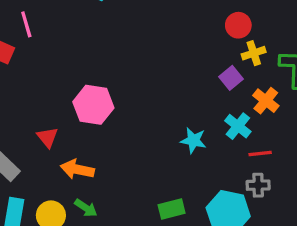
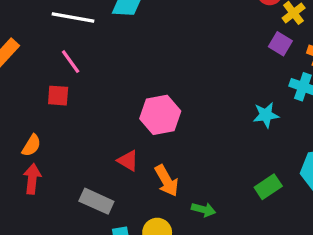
orange arrow: (77, 169) -> (167, 181), turned -112
green arrow: (86, 208) -> (203, 210), moved

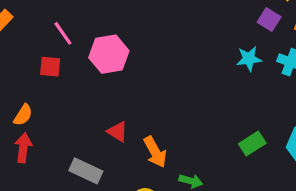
pink hexagon: (160, 115) -> (109, 54), moved
cyan star: (266, 115) -> (249, 59), moved
green rectangle: (268, 187) -> (252, 144), moved

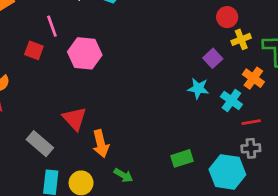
purple square: (269, 20) -> (213, 58), moved
red triangle: (118, 132) -> (75, 119), size x1.4

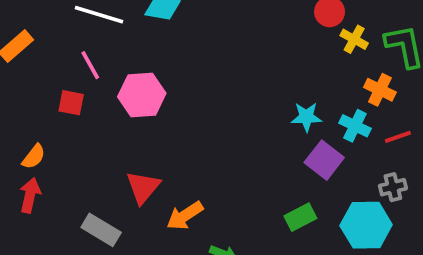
yellow cross: (241, 39) -> (354, 39), turned -30
purple square: (213, 58) -> (324, 160), moved, size x1.4
red triangle: (75, 119) -> (143, 187), turned 32
red line: (251, 122) -> (398, 137), moved
orange arrow: (101, 144) -> (185, 216), turned 80

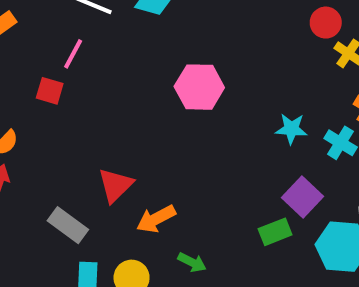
pink line: (90, 65) -> (73, 54), turned 52
pink hexagon: (142, 95) -> (199, 87), moved
purple square: (324, 160) -> (302, 197), moved

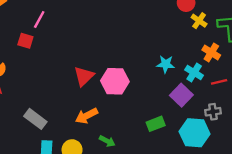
pink hexagon: (199, 87) -> (115, 81), moved
red triangle: (115, 185) -> (84, 76), moved
purple square: (302, 197) -> (181, 95), moved

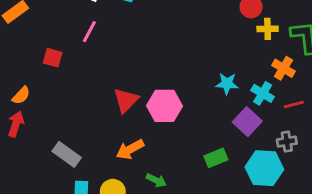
pink line: (39, 19) -> (89, 32), moved
yellow cross: (199, 21) -> (268, 29), turned -35

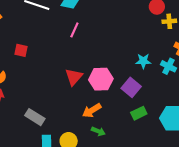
pink line: (89, 32) -> (74, 30), moved
purple square: (247, 122) -> (131, 87), moved
orange arrow: (130, 149) -> (92, 110), moved

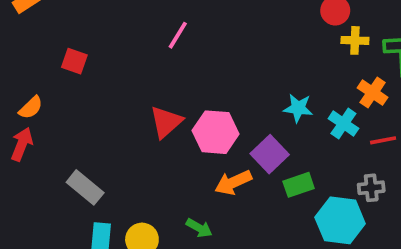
orange arrow: (92, 110) -> (233, 182), moved
green rectangle: (139, 113) -> (299, 185), moved

